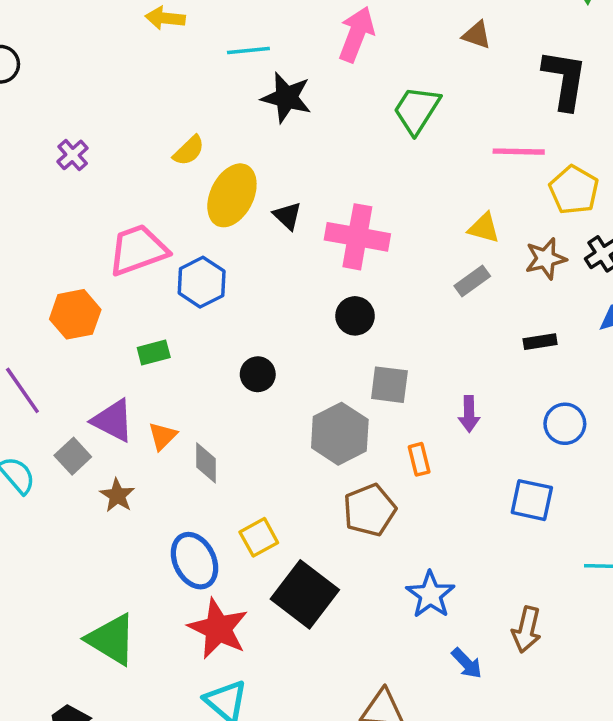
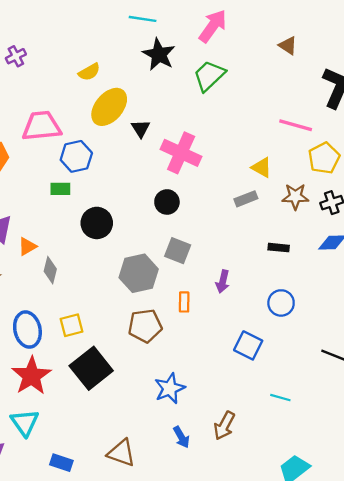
green trapezoid: (417, 110) -> (209, 76), moved
green rectangle: (154, 353) -> (60, 189), moved
black circle: (258, 374) -> (97, 223), size x1.4

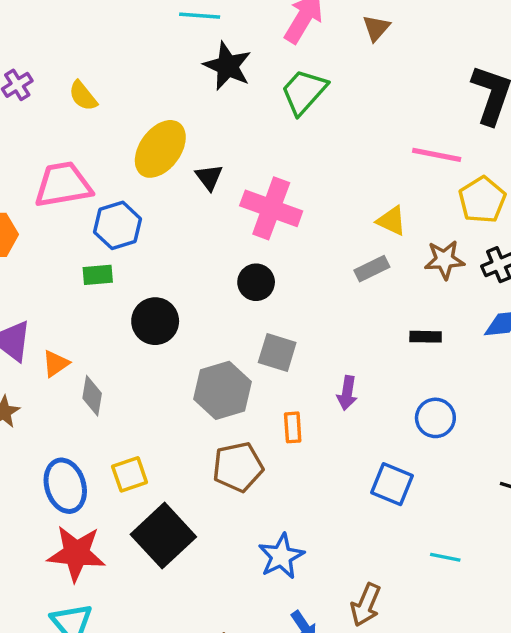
brown triangle: (288, 46) -> (376, 28), moved, turned 42
yellow semicircle: (89, 72) -> (83, 96), moved, turned 85
red star: (31, 376) -> (76, 553), turned -30

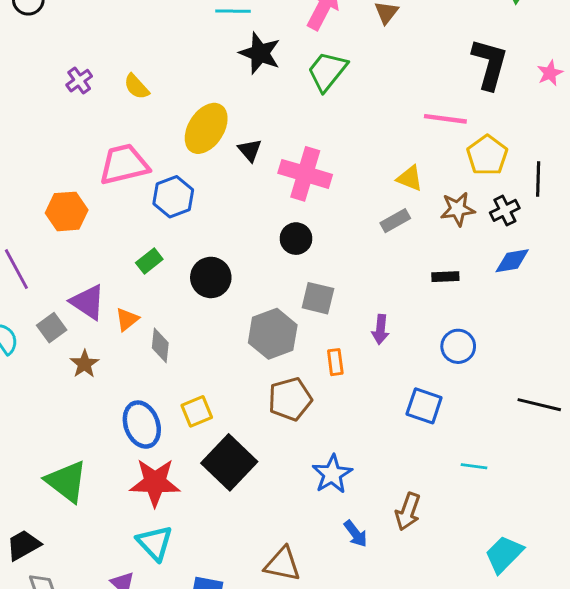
green rectangle: (98, 275) -> (149, 261), moved, turned -30

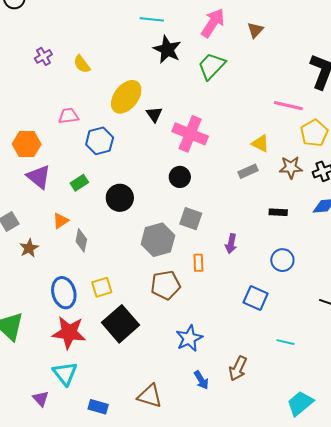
pink trapezoid: (124, 164) -> (68, 116), size x0.6
purple triangle: (88, 302) -> (39, 177), moved

